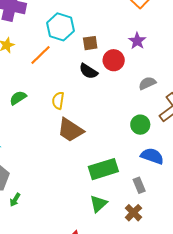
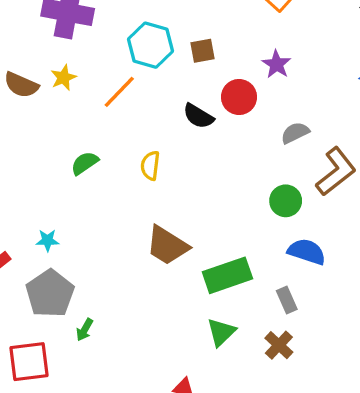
brown square: (90, 43) -> (203, 51), moved
brown trapezoid: (70, 130) -> (167, 245), moved

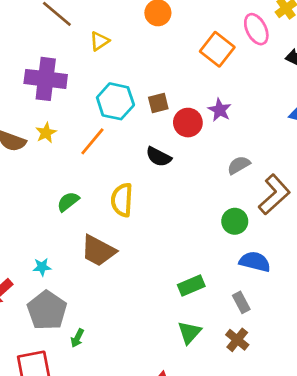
red circle: (239, 97) -> (188, 123), moved
yellow semicircle: (150, 166) -> (122, 200), size x1.4
brown trapezoid: (167, 245) -> (98, 251), moved
green rectangle: (227, 275) -> (191, 285), size x0.7

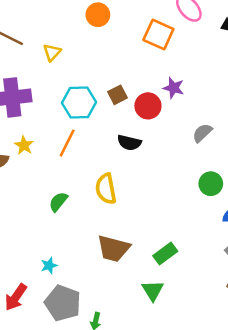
brown trapezoid: (98, 251) -> (113, 249), moved
green rectangle: (191, 285) -> (165, 254), moved
green triangle: (189, 332) -> (153, 290), moved

